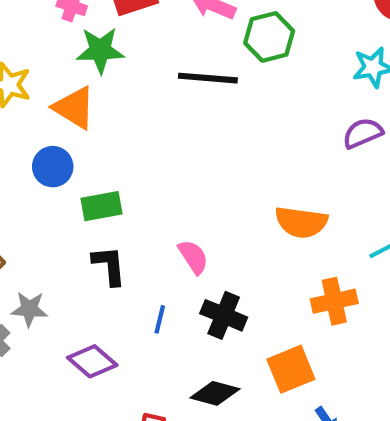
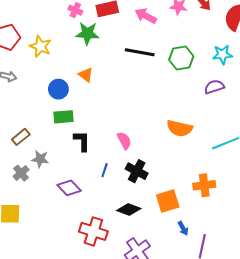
green hexagon: (269, 37) -> (181, 58), moved
orange triangle: (74, 108) -> (86, 75), moved, size x0.7
green rectangle: (101, 206) -> (64, 117), moved
orange cross: (334, 301) -> (204, 185), moved

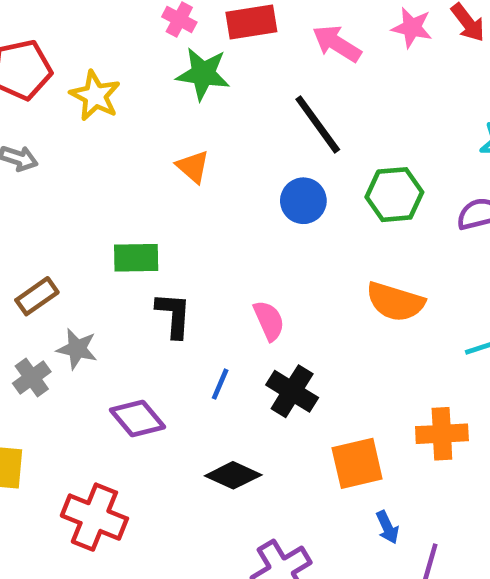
black line: (140, 52) -> (318, 124), turned 40
green hexagon: (181, 58) -> (394, 195), moved
blue circle: (58, 89) -> (303, 201), moved
black diamond: (129, 210) -> (233, 475), moved
red cross: (93, 231) -> (94, 517), moved

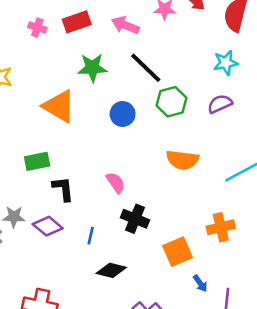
green star: (203, 74) -> (92, 68), moved
black line: (318, 124) -> (146, 68), moved
orange triangle: (193, 167) -> (59, 106), size x1.8
blue line: (220, 384) -> (91, 236), moved
purple diamond: (137, 418) -> (48, 226), moved

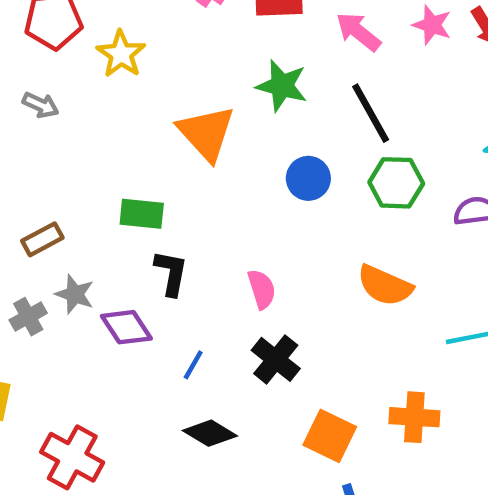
orange square: (177, 252) -> (330, 436), turned 32

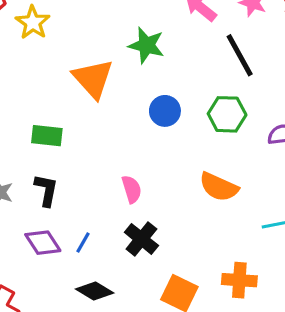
black line: (371, 113) -> (240, 55), moved
black L-shape: (171, 273) -> (46, 190), moved
purple diamond: (126, 327) -> (43, 243), moved

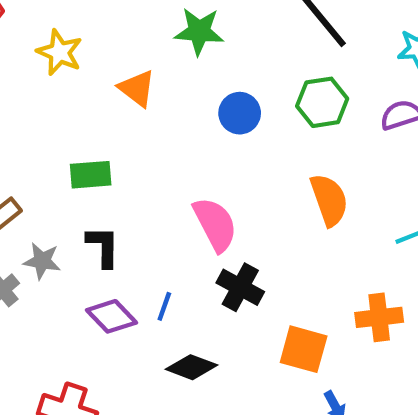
yellow star: (33, 22) -> (60, 52), moved
orange triangle: (93, 79) -> (137, 88), size x0.7
orange semicircle: (219, 187) -> (329, 200), turned -123
pink semicircle: (132, 189) -> (215, 224), size x1.5

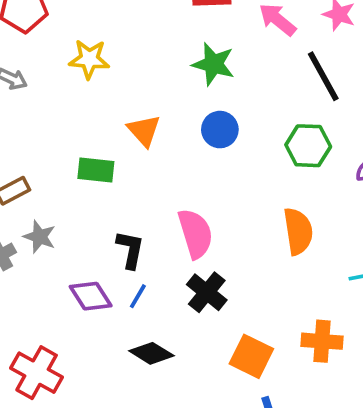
yellow star: (60, 52) -> (89, 59), turned -30
orange triangle: (137, 88) -> (144, 130), moved
blue circle: (240, 113) -> (220, 130), moved
black L-shape: (103, 246) -> (130, 250), moved

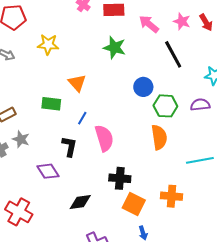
blue circle: (220, 130) -> (143, 87), moved
green hexagon: (308, 146) -> (165, 106), moved
black cross: (207, 292) -> (120, 178), moved, turned -35
blue line: (138, 296) -> (82, 118), moved
black diamond: (151, 353) -> (80, 202), turned -40

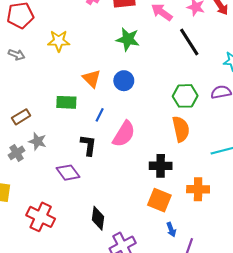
blue circle: (143, 87) -> (124, 81), moved
pink semicircle: (104, 138) -> (124, 134), turned 52
black cross: (120, 178) -> (161, 166), moved
black diamond: (80, 202) -> (98, 218), moved, turned -70

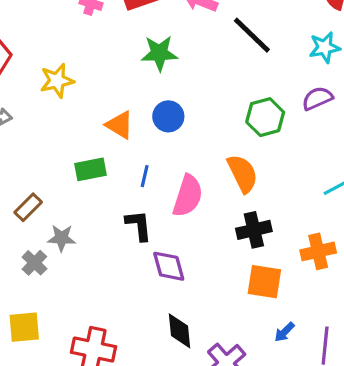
orange semicircle: (181, 129) -> (243, 174), moved
purple diamond: (68, 173) -> (169, 266), moved, turned 35
blue arrow: (171, 230) -> (284, 332), moved, turned 80

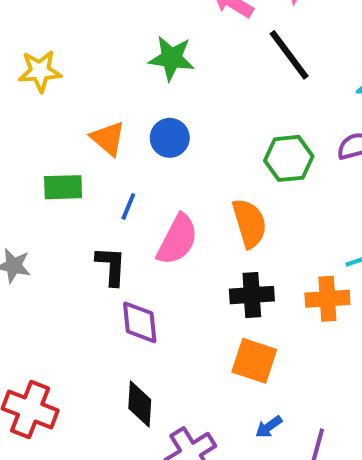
orange cross: (318, 251) -> (327, 299), moved

